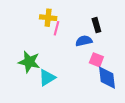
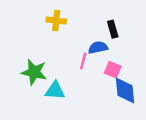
pink line: (57, 28) -> (83, 61), moved
cyan triangle: (47, 78) -> (55, 91), turned 36

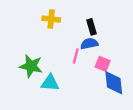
black rectangle: (113, 29) -> (91, 27), moved

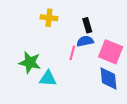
pink square: (103, 64) -> (111, 52), moved, size x1.6

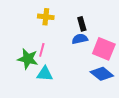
pink line: (72, 53) -> (42, 50), moved
blue diamond: (108, 78) -> (102, 74), turned -45

